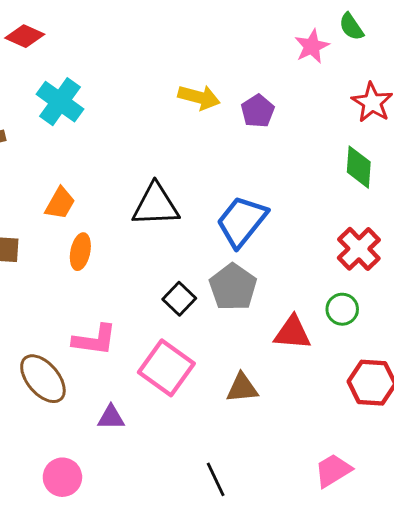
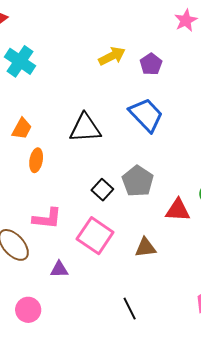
yellow arrow: (199, 97) -> (112, 56), turned -40
blue trapezoid: (242, 221) -> (146, 115), moved, turned 99

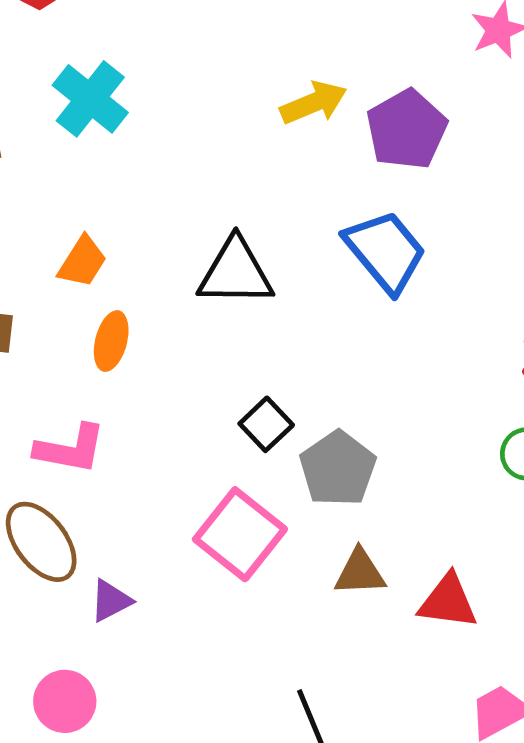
purple pentagon: (151, 64) -> (407, 129), size x1.5
gray pentagon: (138, 181) -> (338, 469), moved
red triangle: (178, 210) -> (448, 602), moved
pink L-shape: (47, 218) -> (70, 449), moved
purple triangle: (59, 269) -> (111, 601), moved, turned -30

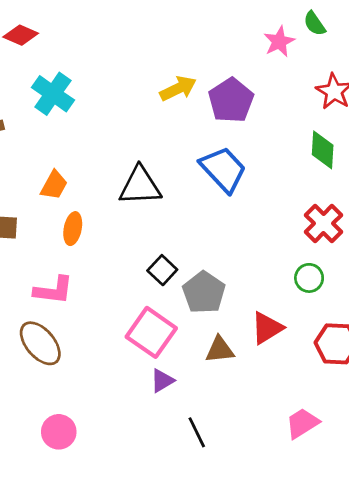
purple triangle: (111, 601) -> (162, 381), moved
red triangle: (448, 602) -> (267, 328), moved, turned -36

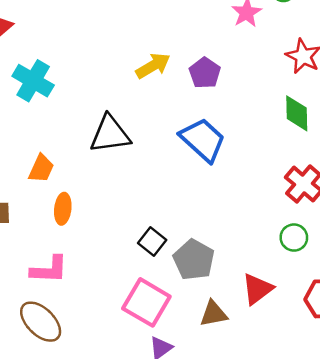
purple pentagon: (231, 100) -> (205, 73), size x0.7
black triangle: (140, 186) -> (110, 134), moved

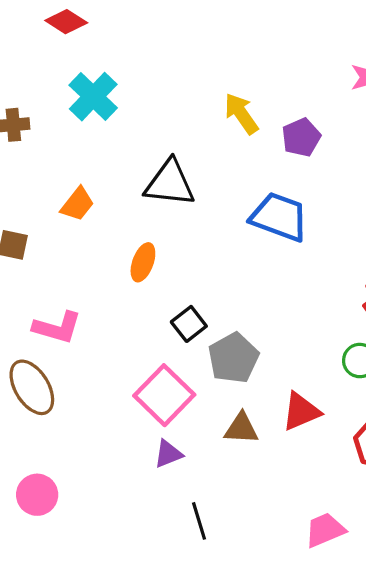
yellow arrow: (153, 66) -> (241, 114), turned -108
blue trapezoid: (203, 140) -> (279, 217), turned -36
orange ellipse: (63, 209) -> (143, 262), moved

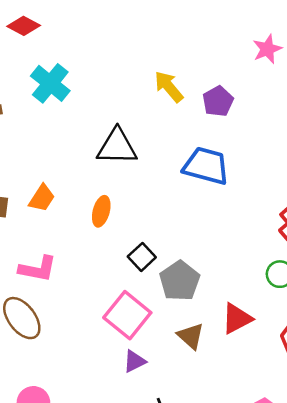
orange trapezoid: (77, 204) -> (42, 198), moved
brown triangle: (241, 428) -> (191, 336), turned 44

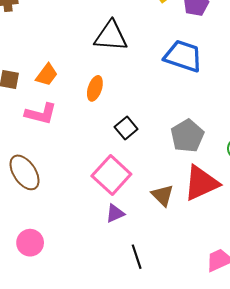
pink L-shape: (38, 269) -> (41, 114), moved
gray pentagon: (180, 281) -> (187, 136), moved
red triangle: (237, 319) -> (201, 183), size x1.4

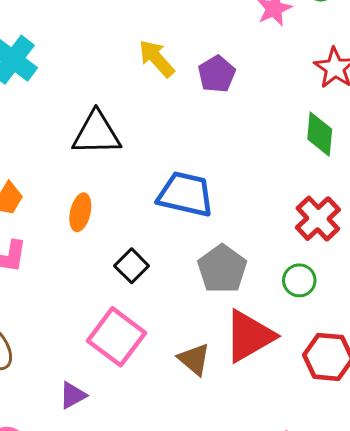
blue trapezoid: (183, 56) -> (186, 194), moved
purple triangle: (115, 213) -> (73, 395), moved

